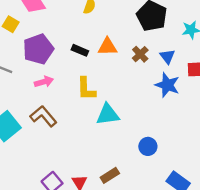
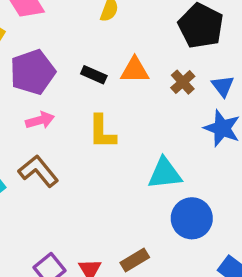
cyan triangle: (108, 114) -> (165, 173), moved
blue circle: (148, 146) -> (192, 218), size x1.5

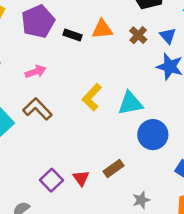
purple pentagon: (33, 72) -> (38, 21), moved
yellow L-shape: (102, 132) -> (92, 97), moved, turned 48

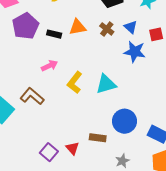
pink arrow: (36, 72) -> (49, 66), moved
blue circle: (153, 135) -> (124, 121), moved
brown rectangle: (113, 169) -> (98, 138), turned 49

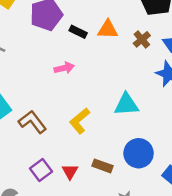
yellow L-shape: (75, 82) -> (80, 121), moved
brown L-shape: (32, 96) -> (32, 122), moved

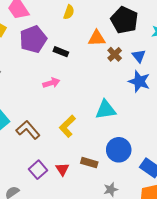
orange triangle: (108, 30) -> (97, 38), moved

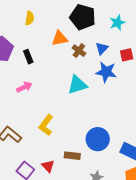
black rectangle: (61, 52) -> (28, 57), turned 56
blue triangle: (139, 56) -> (102, 48), turned 32
cyan triangle: (106, 110) -> (77, 85), moved

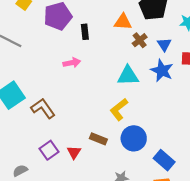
blue triangle: (102, 48) -> (164, 44), turned -32
yellow L-shape: (46, 125) -> (119, 109), moved
brown rectangle: (72, 156) -> (98, 139), moved

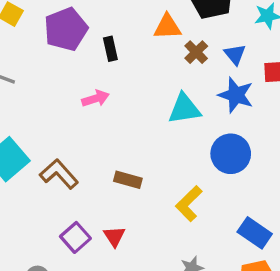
yellow L-shape: (119, 109) -> (189, 204), moved
blue circle: (134, 138) -> (231, 154), moved
brown rectangle: (98, 139) -> (128, 180), moved

